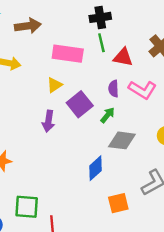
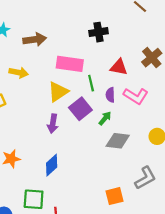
green line: (101, 43) -> (91, 83), moved
yellow triangle: (54, 85) -> (58, 92), size x1.5
blue diamond: (95, 168) -> (52, 165), moved

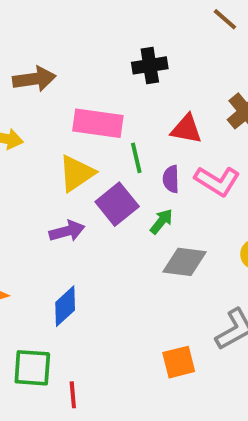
purple arrow: (53, 124) -> (67, 231), turned -114

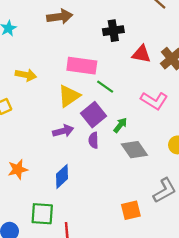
brown arrow: (34, 79) -> (60, 17), moved
red triangle: (186, 129) -> (141, 54), moved
green line: (136, 158) -> (105, 87), turned -42
purple semicircle: (171, 179) -> (94, 140), moved
gray diamond: (184, 262) -> (134, 150), turned 48

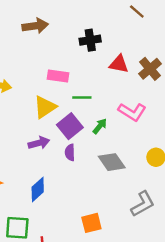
pink rectangle: (82, 66) -> (58, 76), size x0.7
green line: (105, 87) -> (82, 97), turned -36
green arrow: (120, 125) -> (100, 126), moved
orange square: (131, 210) -> (91, 223), moved

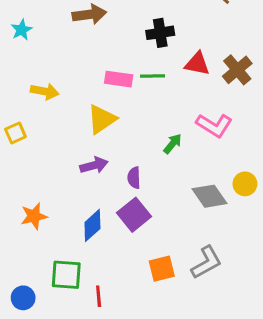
green line: (82, 97) -> (153, 76), moved
purple square: (70, 126) -> (134, 215), moved
gray diamond: (112, 162) -> (210, 196), moved
gray L-shape: (143, 204) -> (206, 262), moved

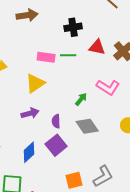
gray diamond: (210, 196) -> (87, 126), moved

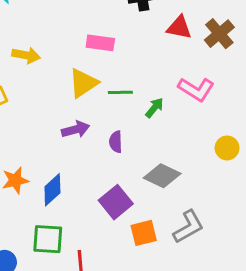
green line: (68, 55) -> (120, 92), moved
gray diamond: (87, 126) -> (162, 176), moved, turned -30
purple square: (56, 145) -> (116, 202), moved
blue diamond: (29, 152) -> (52, 190), moved

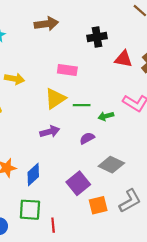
green arrow: (154, 108) -> (106, 116), turned -144
purple semicircle: (116, 142) -> (87, 138), moved, turned 64

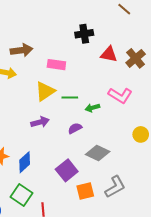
brown arrow: (46, 24) -> (22, 50), moved
green square: (30, 210) -> (22, 195), turned 30

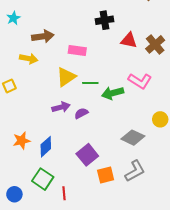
green arrow: (92, 108) -> (113, 93), size x1.5
purple semicircle: (75, 128) -> (81, 113), moved
gray diamond: (98, 153) -> (133, 138), moved

